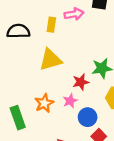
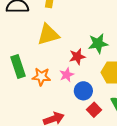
orange star: (44, 103) -> (41, 77), turned 30
green rectangle: (18, 118) -> (18, 67), moved

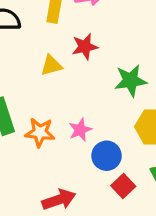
yellow triangle: (48, 34) -> (51, 65), size x0.6
red star: (77, 57) -> (85, 47), moved

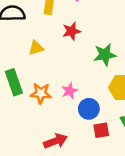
yellow triangle: (51, 65) -> (36, 48), moved
red square: (123, 186) -> (101, 130), turned 35

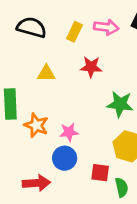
blue circle: (89, 109) -> (65, 158), moved
red square: (101, 130) -> (100, 173), moved

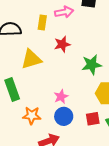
yellow triangle: (46, 73) -> (31, 59), size x1.5
orange star: (36, 125) -> (32, 115), moved

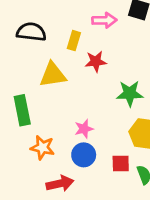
yellow rectangle: (42, 23) -> (74, 41), moved

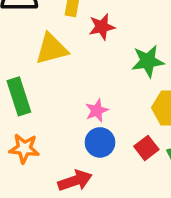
orange star: (42, 148) -> (24, 148), moved
red square: (121, 164) -> (146, 148), turned -30

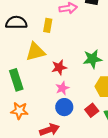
red star: (102, 27) -> (59, 67), moved

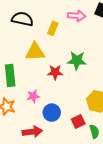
green star: (92, 59) -> (77, 60), moved
pink star: (62, 88) -> (33, 96), moved

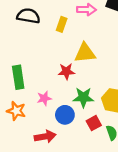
yellow triangle: (35, 52) -> (85, 53), moved
green star: (77, 60) -> (83, 97), moved

